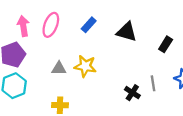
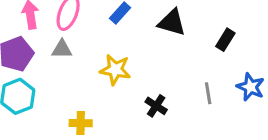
gray triangle: (59, 68) -> (62, 49), moved
black cross: (132, 93) -> (156, 106), moved

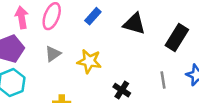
black rectangle: (225, 40) -> (177, 37), size x1.5
gray triangle: (62, 49) -> (53, 54), moved, turned -36

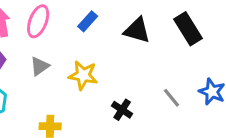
black rectangle: (177, 37) -> (188, 29), moved, turned -64
gray line: (163, 80) -> (172, 98), turned -30

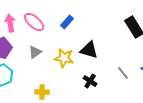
pink ellipse: (38, 21) -> (34, 22), turned -70
black triangle: (137, 30) -> (89, 50), moved

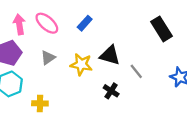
gray line: (123, 73) -> (136, 71), moved
yellow cross: (42, 92) -> (40, 103), moved

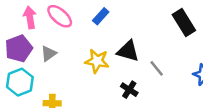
gray triangle: (48, 58) -> (48, 54), moved

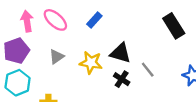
gray triangle: (48, 54) -> (57, 57), moved
black cross: (129, 90) -> (122, 79), moved

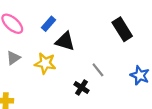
black triangle: (120, 53) -> (65, 41), moved
black cross: (122, 79) -> (81, 87), moved

